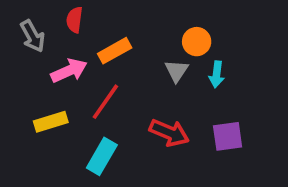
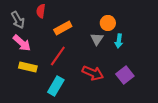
pink arrow: (69, 71) -> (22, 43), moved, turned 66
yellow rectangle: (51, 122) -> (28, 67), turned 30
purple square: (228, 136) -> (125, 75), turned -30

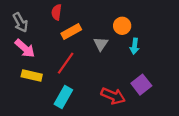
red semicircle: (41, 11) -> (57, 12), moved
gray triangle: (97, 39) -> (101, 44), moved
red arrow: (93, 73) -> (113, 96), moved

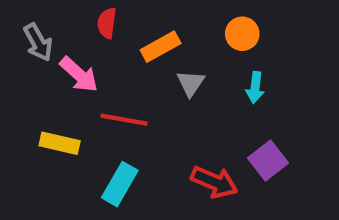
orange circle: (122, 26) -> (242, 34), moved
orange rectangle: (71, 31) -> (161, 47), moved
pink arrow: (25, 48) -> (79, 75), moved
red line: (66, 63) -> (124, 120), turned 65

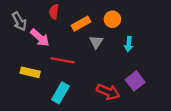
orange circle: (242, 34) -> (112, 19), moved

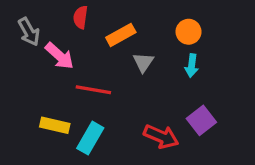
orange circle: (112, 19) -> (189, 32), moved
yellow rectangle: (30, 72) -> (55, 125), moved

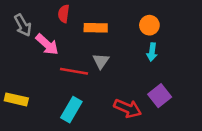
orange rectangle: (121, 35) -> (96, 28), turned 30
gray triangle: (143, 62) -> (101, 61), moved
yellow rectangle: (55, 125) -> (16, 99), moved

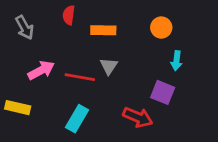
pink arrow: (47, 44) -> (41, 70), moved, turned -70
cyan arrow: (152, 52) -> (176, 61), moved
purple square: (160, 96) -> (163, 92), moved, turned -30

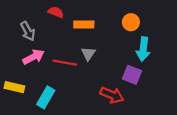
red semicircle: (69, 15) -> (56, 12), turned 104
gray arrow: (25, 28) -> (28, 31), moved
cyan arrow: (176, 61) -> (143, 49), size x1.5
cyan rectangle: (77, 119) -> (46, 97), moved

